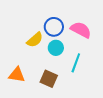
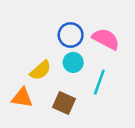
yellow semicircle: (35, 40) -> (40, 70), moved

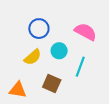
blue circle: (71, 35) -> (39, 29), moved
orange triangle: (22, 98) -> (18, 90), moved

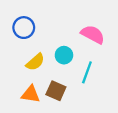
blue circle: (39, 29) -> (24, 28), moved
orange triangle: (18, 90) -> (31, 94), moved

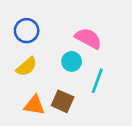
pink semicircle: (93, 34) -> (88, 38), moved
yellow semicircle: (35, 62) -> (27, 67), moved

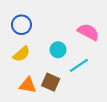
pink semicircle: (88, 38) -> (88, 32), moved
cyan line: (97, 81) -> (79, 65), turned 36

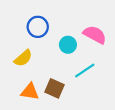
blue circle: (21, 25) -> (38, 27), moved
cyan circle: (58, 50) -> (68, 45), moved

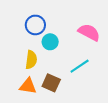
cyan circle: (68, 45) -> (50, 42), moved
yellow semicircle: (23, 58) -> (31, 60), moved, turned -42

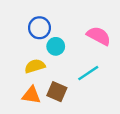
yellow semicircle: (31, 60) -> (35, 66), turned -114

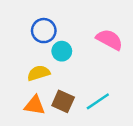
cyan line: (88, 73) -> (98, 101), moved

